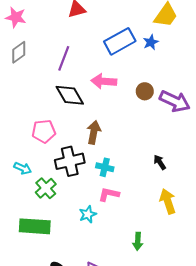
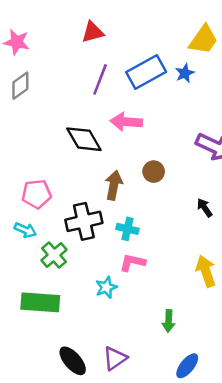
purple line: (64, 58) -> (100, 79), moved
brown circle: (145, 91) -> (154, 172), moved
pink pentagon: (44, 131) -> (37, 194), moved
black arrow: (160, 162) -> (205, 208), moved

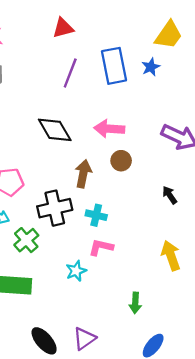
blue rectangle: (146, 72) -> (114, 66), turned -72
pink arrow: (126, 122) -> (109, 129), moved

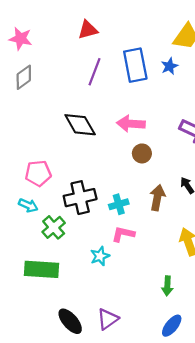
brown arrow: (83, 174) -> (157, 198), moved
cyan cross: (96, 215) -> (119, 204), turned -30
green arrow: (135, 303) -> (167, 286), moved

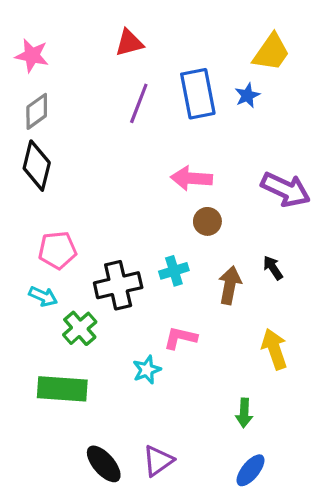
black diamond: (80, 125) -> (37, 166), moved, turned 44
cyan cross: (119, 204) -> (174, 271), moved

